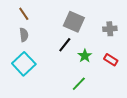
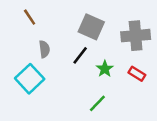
gray cross: (110, 29) -> (136, 36), size x1.6
gray semicircle: (24, 35) -> (44, 49), moved

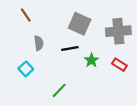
black line: (80, 55) -> (70, 48), turned 42
cyan square: (30, 79) -> (26, 69), size x0.6
green line: (97, 103) -> (59, 90), moved

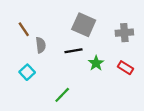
brown line: (26, 15) -> (24, 29), moved
gray cross: (118, 31) -> (124, 33), size x0.7

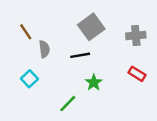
gray square: (84, 25) -> (91, 27), turned 30
green star: (96, 63) -> (94, 82), moved

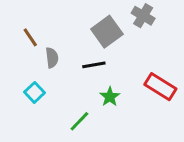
gray cross: (136, 35) -> (143, 16), moved, turned 36
red rectangle: (137, 74) -> (160, 87), size x1.5

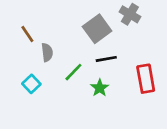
black line: (94, 65) -> (106, 59), moved
red rectangle: (160, 87) -> (146, 79), turned 48
green line: (79, 121) -> (73, 72), moved

